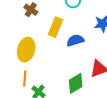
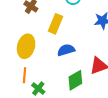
blue semicircle: (75, 40) -> (66, 50), moved

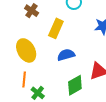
yellow ellipse: (26, 46) -> (26, 50), turned -45

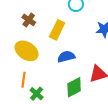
brown cross: (32, 11) -> (29, 20), moved
yellow ellipse: (26, 50) -> (27, 51), turned -30

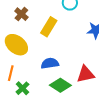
blue semicircle: (66, 57) -> (50, 63), moved
green diamond: (74, 87) -> (60, 85), turned 55

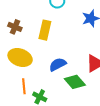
green diamond: (60, 85) -> (75, 82), turned 35

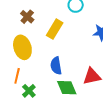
yellow ellipse: (20, 58) -> (22, 47), turned 35
blue semicircle: (58, 64) -> (56, 66), turned -90

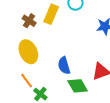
yellow rectangle: (55, 29) -> (51, 14), moved
orange line: (17, 76) -> (27, 81), turned -42

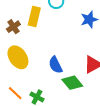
brown cross: (29, 21) -> (13, 27), turned 32
orange line: (27, 81) -> (15, 93), moved

